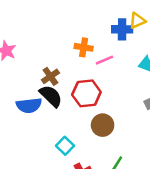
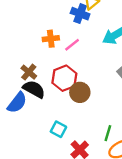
blue cross: (122, 29) -> (80, 14), turned 36
blue semicircle: (29, 105) -> (17, 103), turned -30
brown circle: (103, 125) -> (80, 92), moved

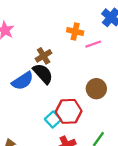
red hexagon: (64, 78) -> (69, 111), moved
brown circle: (80, 92) -> (96, 89), moved

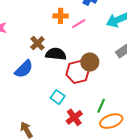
black semicircle: (43, 74) -> (56, 54), moved, turned -30
red hexagon: (69, 111) -> (78, 72), moved

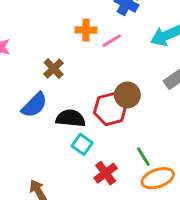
black semicircle: (56, 54) -> (71, 118), moved
green line: (101, 106) -> (143, 157), turned -56

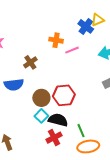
brown circle: (127, 95) -> (41, 98), moved
blue semicircle: (34, 105) -> (14, 85), turned 30
black semicircle: (71, 118) -> (58, 120), moved

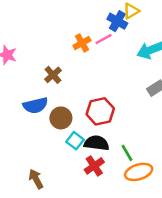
orange cross: (56, 40) -> (82, 43), turned -32
pink line: (72, 50) -> (103, 39), moved
brown circle: (41, 98) -> (61, 118), moved

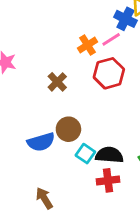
blue semicircle: (35, 105) -> (41, 142), moved
red hexagon: (100, 111) -> (109, 73), moved
red cross: (94, 166) -> (108, 180), turned 30

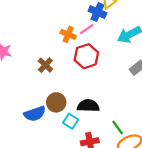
orange cross: (88, 45) -> (68, 34), turned -32
black semicircle: (109, 155) -> (88, 106), moved

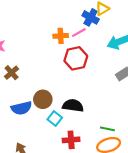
orange cross: (68, 34) -> (61, 36), turned -32
brown cross: (45, 65) -> (12, 73), moved
green line: (118, 127) -> (107, 129), moved, turned -48

